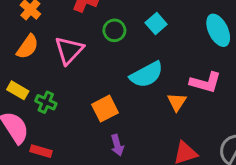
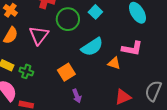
green circle: (114, 30) -> (68, 19), size x1.5
orange triangle: (177, 102) -> (114, 63), turned -40

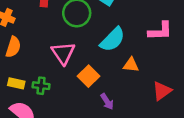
pink triangle: (39, 35) -> (63, 53), moved
orange triangle: (114, 63) -> (131, 65), moved

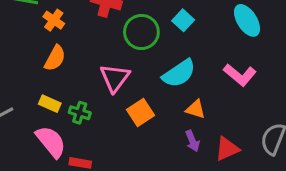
pink L-shape: (160, 31) -> (240, 75), turned 30
purple arrow: (107, 102) -> (192, 141), moved

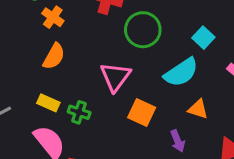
cyan square: (183, 20) -> (203, 38), moved
orange square: (141, 113) -> (142, 112), turned -32
purple arrow: (192, 141) -> (178, 141), moved

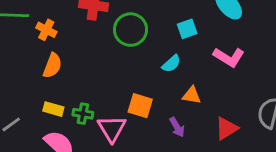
cyan square: (203, 38) -> (187, 29), turned 36
cyan semicircle: (181, 72) -> (171, 64), size x0.6
pink triangle: (115, 77) -> (112, 129), moved

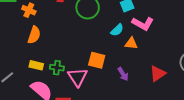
pink L-shape: (229, 57) -> (143, 24), moved
orange triangle: (192, 95) -> (131, 43), moved

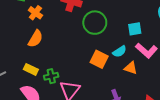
orange square: (97, 60) -> (99, 59), moved
green cross: (57, 68) -> (51, 76), turned -32

